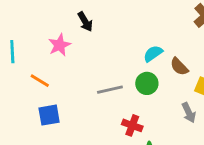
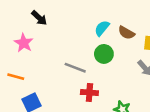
gray line: (110, 90) -> (75, 68), turned 50
red cross: (132, 125) -> (89, 93), moved

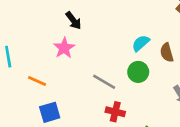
brown semicircle: (126, 33) -> (167, 53), turned 35
pink star: (24, 43) -> (64, 48), moved

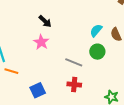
orange line: (37, 81) -> (11, 71), moved
red cross: (115, 112) -> (74, 85), moved

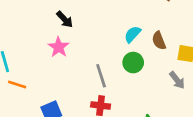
gray line: (74, 62) -> (101, 76), turned 48

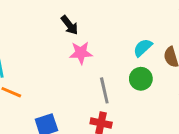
pink star: (59, 47) -> (81, 53), moved, turned 30

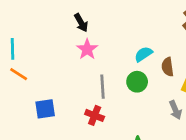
pink star: (81, 53) -> (87, 49), turned 30

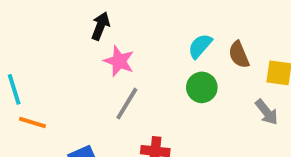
black arrow: (81, 23) -> (100, 26), turned -114
gray line: (102, 87) -> (127, 104), moved, turned 50

